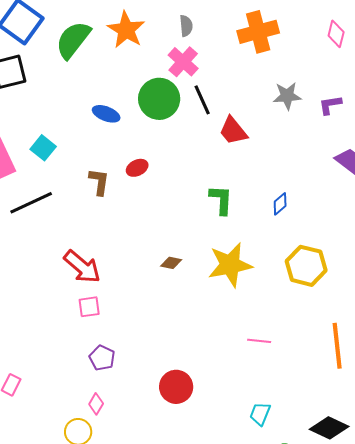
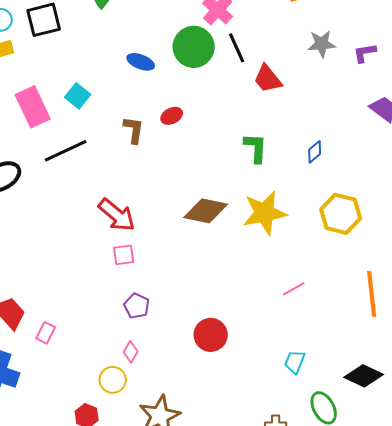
brown diamond: (171, 263) -> (206, 211), size x2.0
pink line: (259, 341) -> (294, 289), turned -35

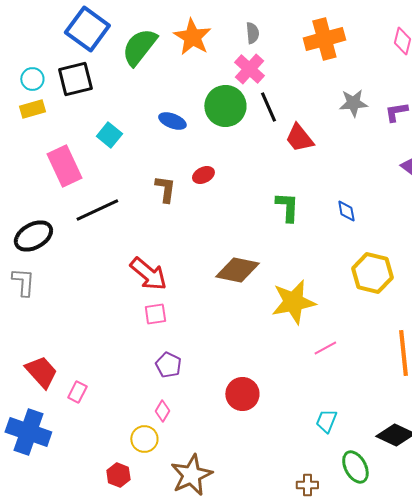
cyan square: (78, 96) -> (109, 135), moved
blue diamond: (315, 152) -> (346, 211), turned -60
yellow star: (265, 213) -> (293, 302), moved

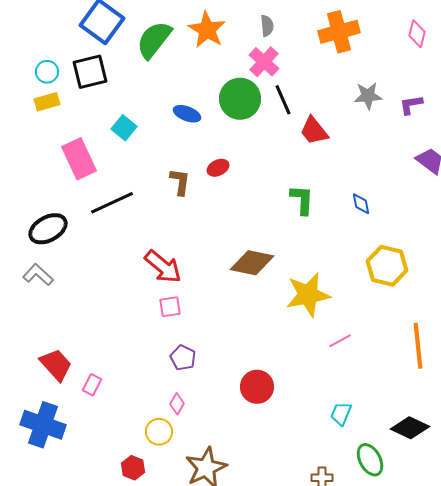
gray L-shape: (23, 282) -> (38, 275), turned -52

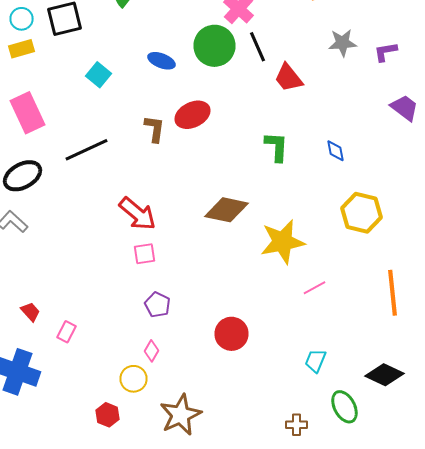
pink rectangle: (79, 159) -> (28, 113), moved
red ellipse: (218, 168) -> (192, 115), size x1.6
red trapezoid: (56, 365) -> (30, 312), size x0.6

